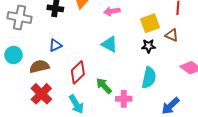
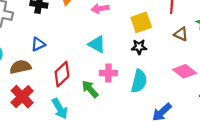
brown triangle: (172, 35) -> (181, 34), moved
pink cross: (124, 99) -> (108, 73), moved

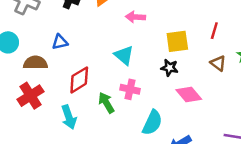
pink diamond: (185, 71) -> (189, 95), moved
cyan semicircle: (139, 81) -> (152, 123), moved

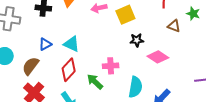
yellow square: (177, 41) -> (125, 15), moved
cyan triangle: (124, 55) -> (71, 44), moved
brown semicircle: (35, 63) -> (31, 66), turned -36

